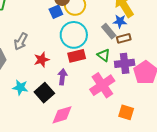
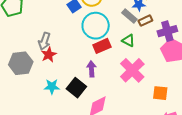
red star: (42, 60) -> (49, 55), moved
purple cross: (125, 63) -> (167, 31), moved

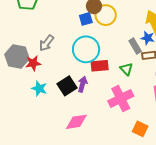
cyan circle: (96, 26) -> (86, 49), moved
red star: (49, 55) -> (33, 63), moved
black square: (76, 88) -> (67, 86), moved

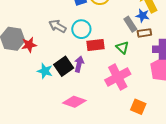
gray arrow: (47, 43) -> (58, 26), moved, turned 84
cyan circle: (86, 49) -> (81, 29), size x0.7
cyan star: (39, 88) -> (45, 71), moved
pink diamond: (76, 122) -> (74, 102), turned 30

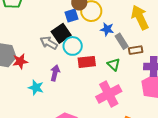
blue star: (143, 16) -> (107, 29), moved
purple arrow: (79, 64) -> (55, 73), moved
black square: (64, 66) -> (61, 33), moved

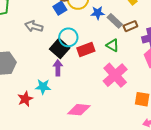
black square: (61, 33) -> (60, 48), moved
gray arrow: (49, 43) -> (34, 26), moved
red star: (20, 61) -> (25, 99), moved

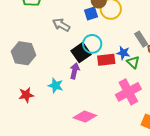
blue star: (98, 13) -> (123, 53), moved
red star: (25, 99) -> (26, 95), moved

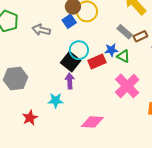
gray arrow: (61, 25) -> (41, 30), moved

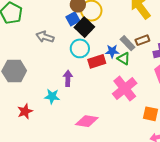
gray arrow: (41, 30) -> (45, 37), moved
gray rectangle: (125, 32) -> (128, 43), moved
black square: (71, 62) -> (84, 27), moved

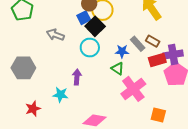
brown rectangle: (142, 40) -> (153, 41), turned 48
green triangle: (124, 59) -> (118, 68), moved
red rectangle: (97, 61) -> (157, 60), moved

